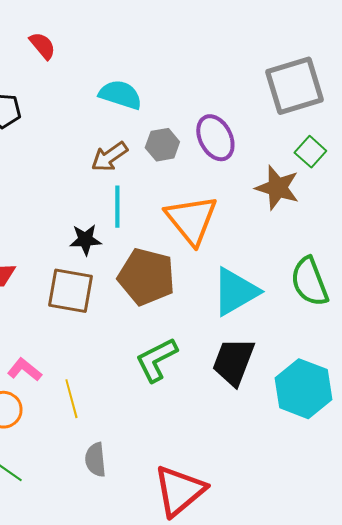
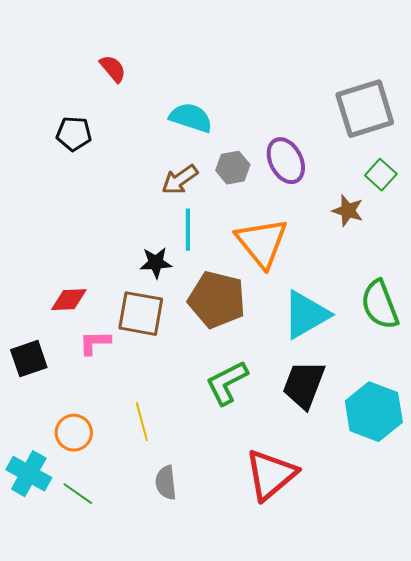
brown star: (277, 188) -> (348, 211), size x0.7
pink L-shape: (24, 370) -> (95, 343), moved, turned -40
red triangle: (179, 491) -> (271, 475), moved

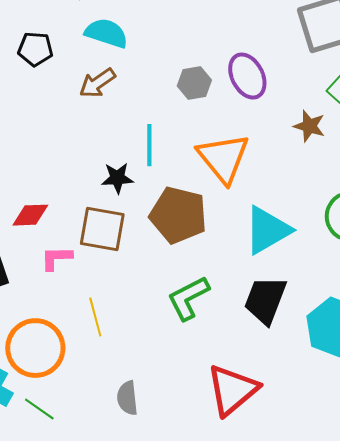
cyan semicircle: (191, 118) -> (106, 33), moved
brown arrow: (180, 180) -> (97, 83), moved
yellow line: (142, 422) -> (95, 317), moved
orange circle: (74, 433) -> (35, 348), size x1.6

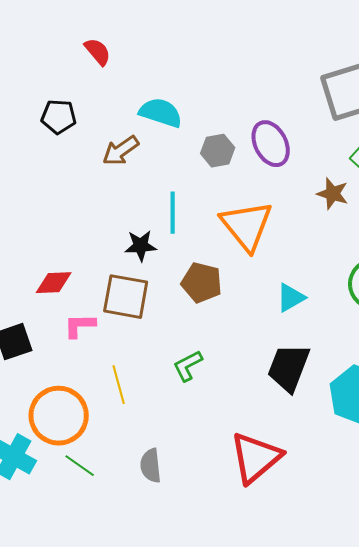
cyan semicircle: (106, 33) -> (161, 113), moved
brown pentagon: (178, 215) -> (202, 283), size x0.7
cyan triangle: (267, 230) -> (291, 298), size x0.6
green L-shape: (188, 298) -> (188, 366), moved, size x0.7
green line: (39, 409) -> (80, 466), moved

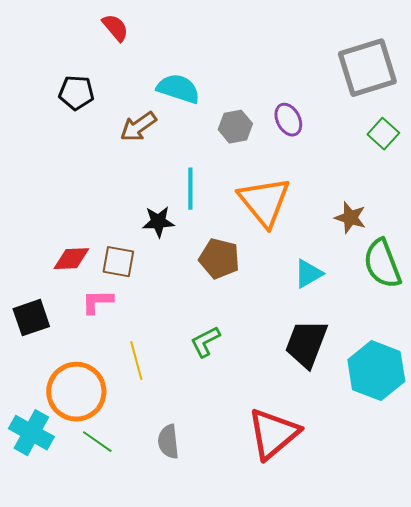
purple ellipse: (271, 144) -> (288, 120), size x0.7
brown star: (333, 194) -> (350, 218), moved
brown square: (126, 297) -> (118, 262), moved, size x0.7

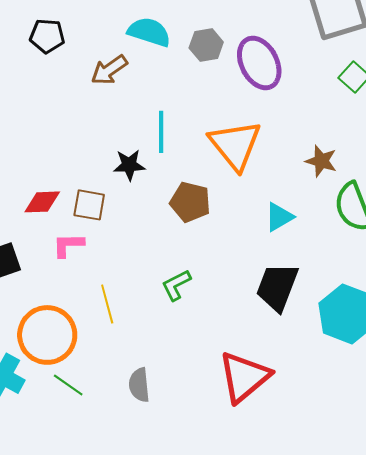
purple ellipse: (288, 120) -> (259, 63), size x1.6
gray hexagon: (235, 127) -> (206, 45), moved

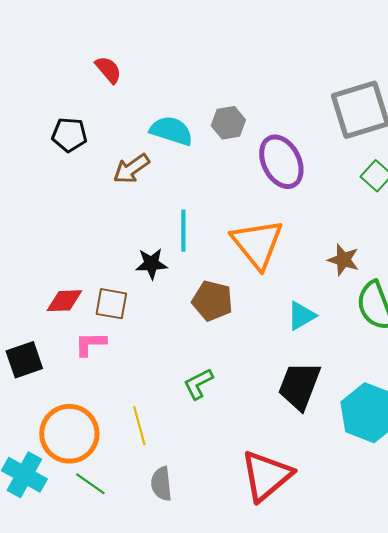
gray hexagon: (206, 45) -> (228, 123), moved
yellow line: (107, 304) -> (139, 426), moved

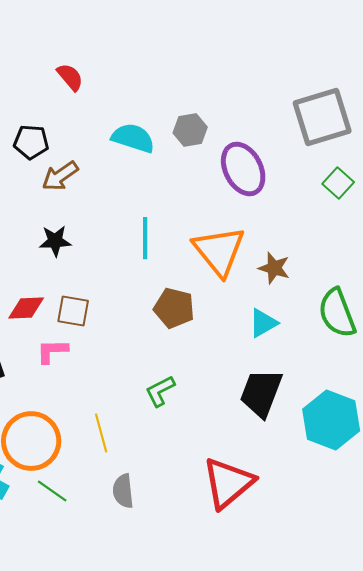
brown arrow: (131, 169) -> (60, 176), moved
brown star: (343, 260) -> (274, 268), moved
black star: (151, 264) -> (55, 241), moved

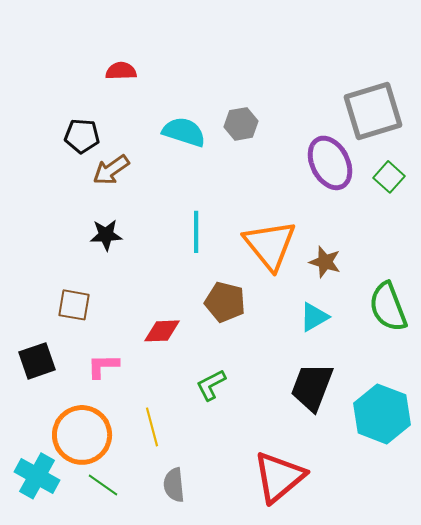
red semicircle: (70, 77) -> (121, 71), turned -52
purple ellipse: (243, 169) -> (330, 163), moved
red diamond: (26, 308) -> (162, 331), moved
brown square: (73, 311) -> (74, 305), moved
pink L-shape: (52, 351) -> (103, 366), moved

